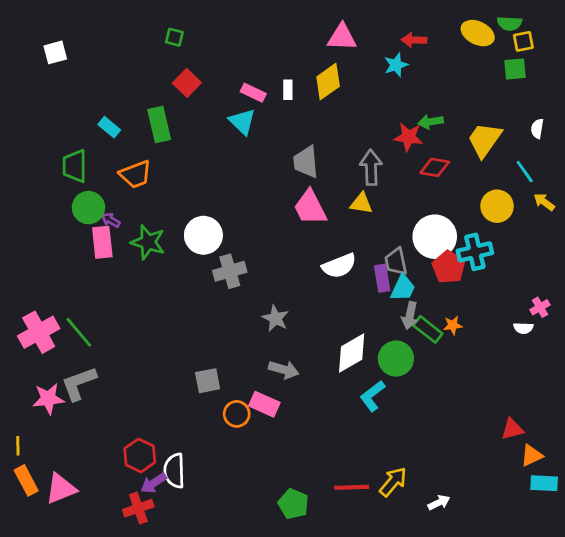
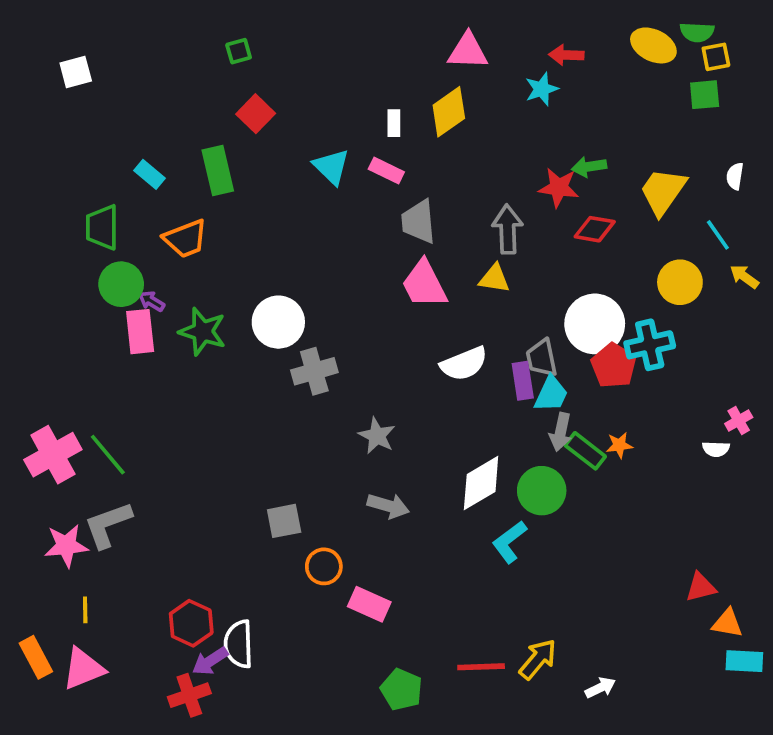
green square: (174, 37) -> (239, 51), turned -30
pink rectangle: (253, 93) -> (386, 170), moved
pink rectangle: (264, 404) -> (369, 604), moved
yellow line: (18, 446) -> (85, 610), moved
orange triangle: (532, 455) -> (727, 623), turned 35

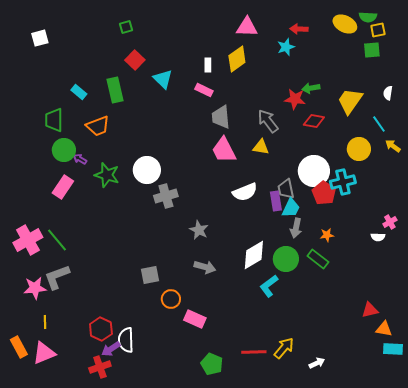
cyan triangle: (331, 167) -> (163, 79), moved
gray arrow: (508, 229) -> (268, 121), turned -35
pink rectangle: (140, 332) -> (63, 187), moved, turned 40
green rectangle: (585, 451) -> (318, 259), moved

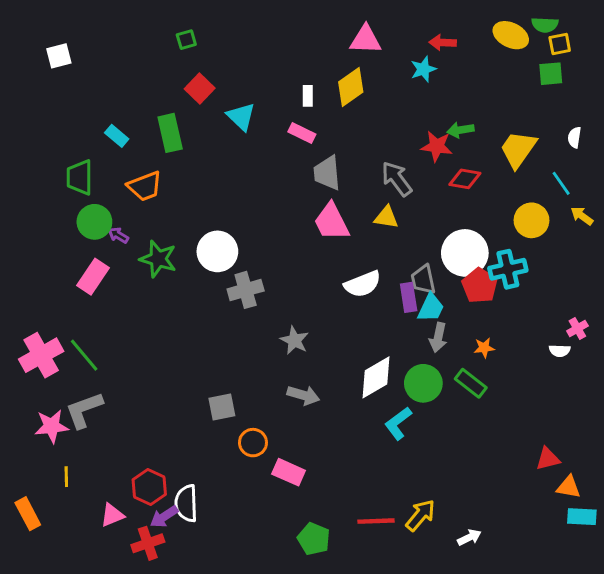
pink triangle: (44, 353) -> (112, 515), moved, size x0.7

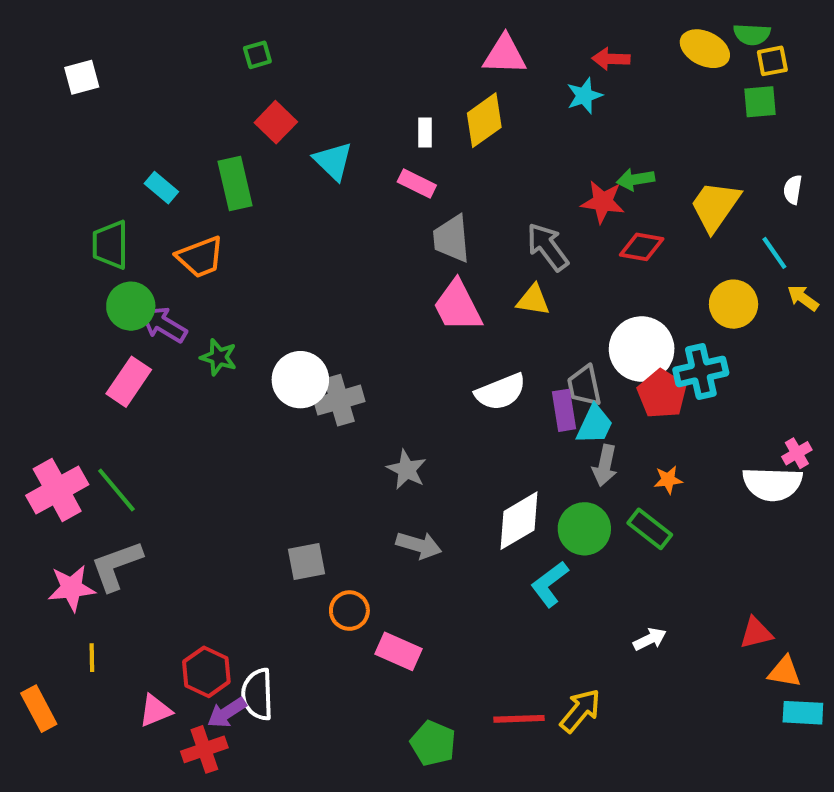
purple arrow: (118, 235) -> (163, 324), size x1.6
white circle: (217, 251) -> (300, 380), moved
green star: (158, 259) -> (219, 357), size x0.7
white semicircle: (560, 351) -> (772, 484), size x2.0
white arrow: (469, 537) -> (650, 639), moved

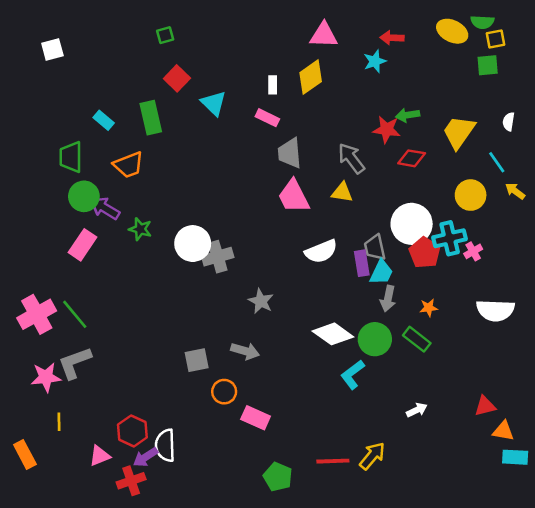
pink cross: (797, 453) -> (473, 251), moved
white diamond: (519, 521) -> (333, 334), turned 66
gray arrow: (419, 545) -> (245, 351), moved

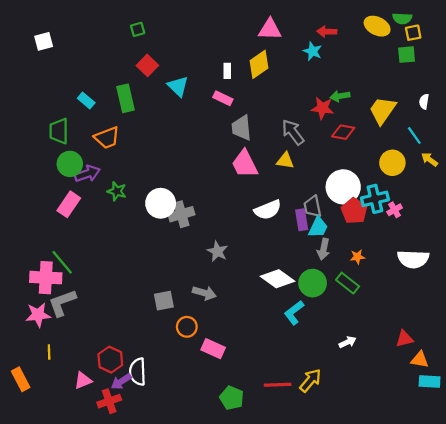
cyan star: (375, 61) -> (313, 51), turned -30
purple arrow: (105, 208) -> (87, 174), turned 130
pink cross: (37, 314) -> (46, 278), moved, turned 32

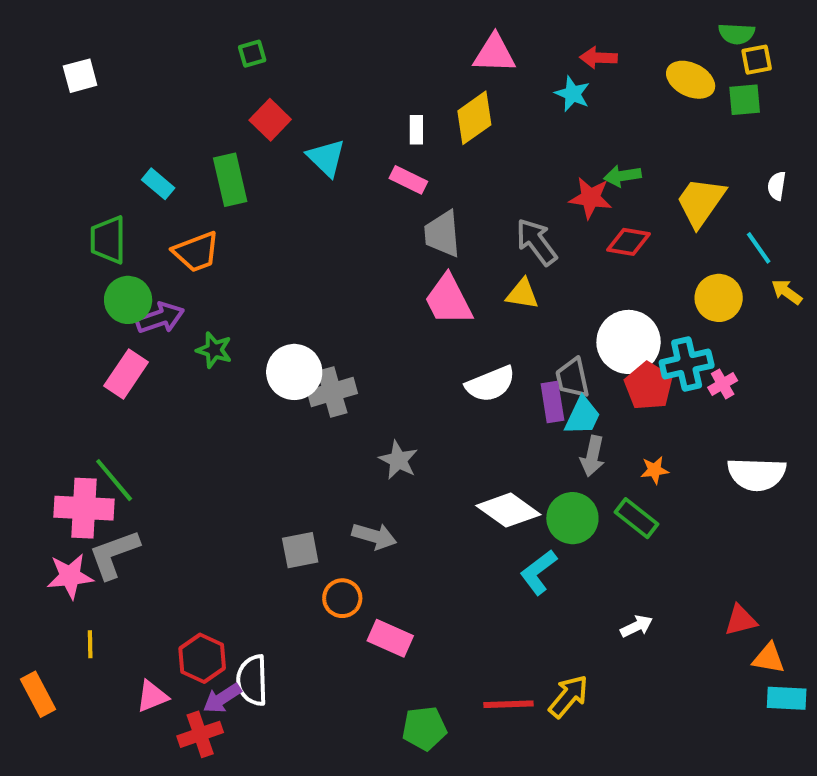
yellow ellipse: (377, 26) -> (691, 80), moved
green pentagon: (232, 398) -> (424, 728), turned -30

